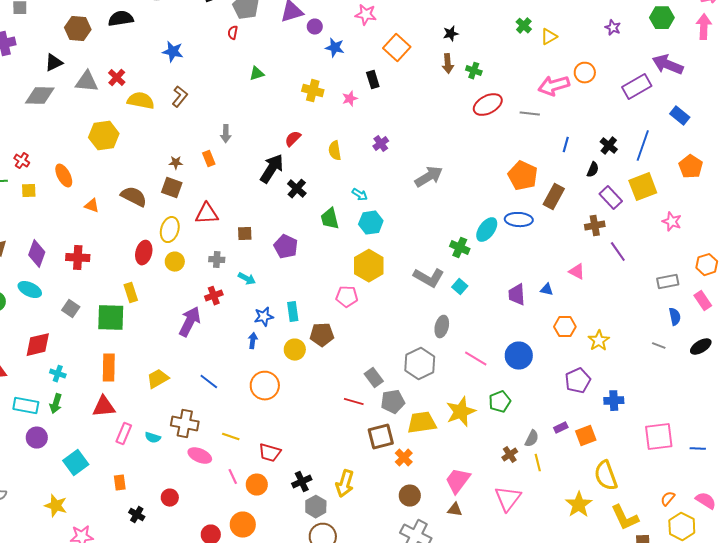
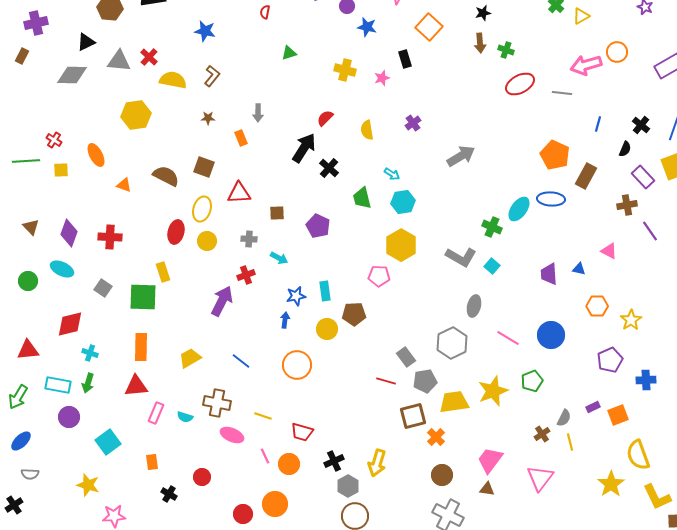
brown star: (176, 163) -> (208, 118), moved

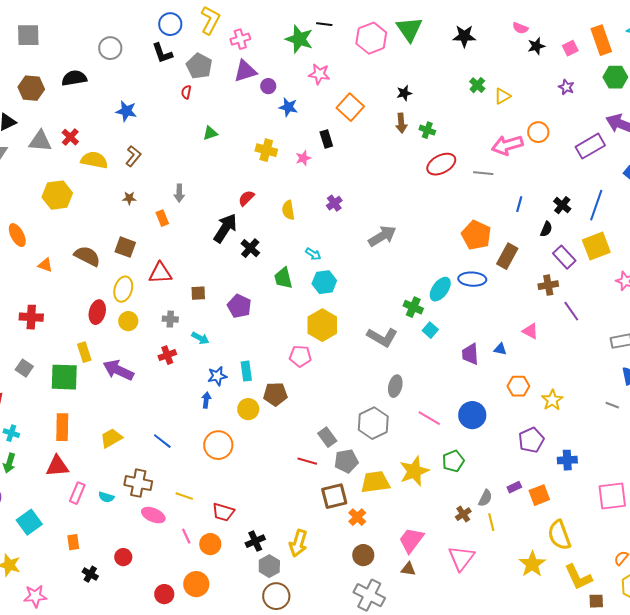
cyan square: (492, 266) -> (430, 330), moved
purple arrow: (222, 301) -> (118, 370), moved, turned -92

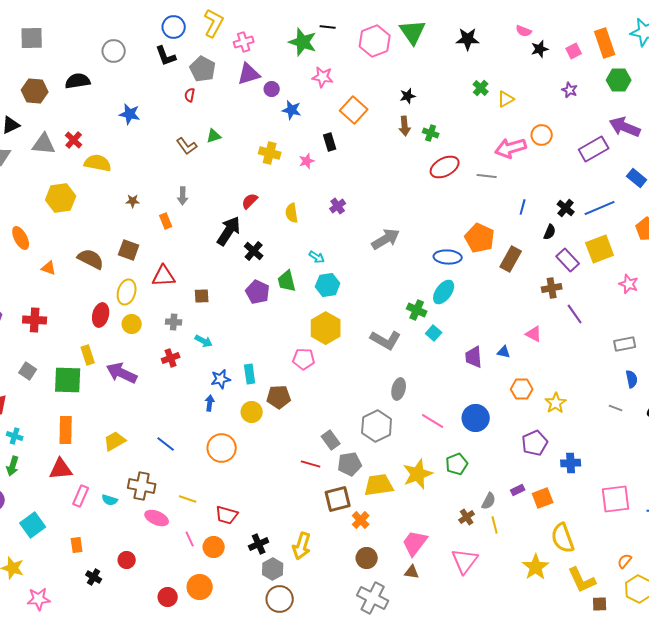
brown L-shape: (133, 156) -> (187, 146), moved, turned 105
blue line: (596, 205) -> (600, 208), turned 48
blue ellipse: (472, 279) -> (448, 257), moved
purple pentagon: (239, 306) -> (258, 292), moved

